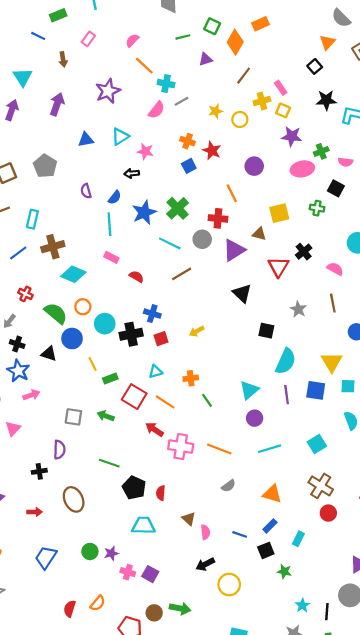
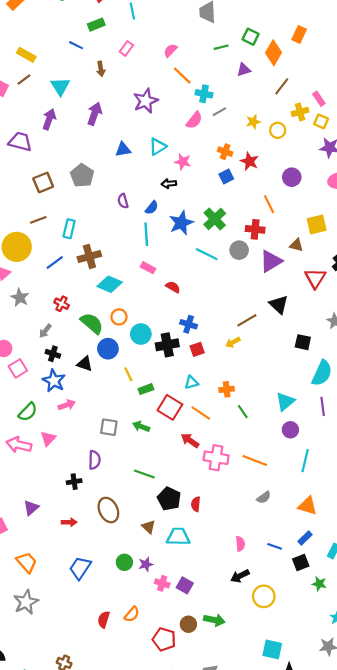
orange rectangle: (260, 24) -> (299, 34), turned -42
brown line: (182, 274) -> (247, 320), moved
cyan line: (270, 449) -> (305, 461), turned -60
brown triangle: (189, 519) -> (149, 527), moved

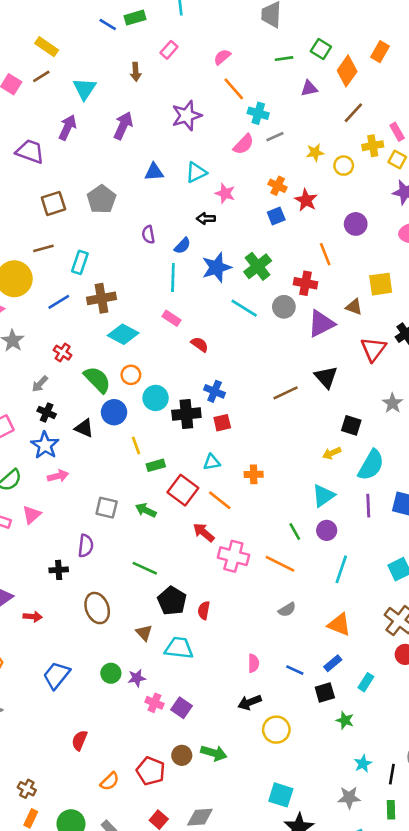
blue line: (76, 45) -> (108, 24), moved
yellow arrow: (233, 342) -> (332, 453), moved
green line: (243, 412) -> (295, 531), moved
red arrow: (69, 522) -> (33, 617), moved
orange semicircle: (132, 614) -> (110, 781), moved

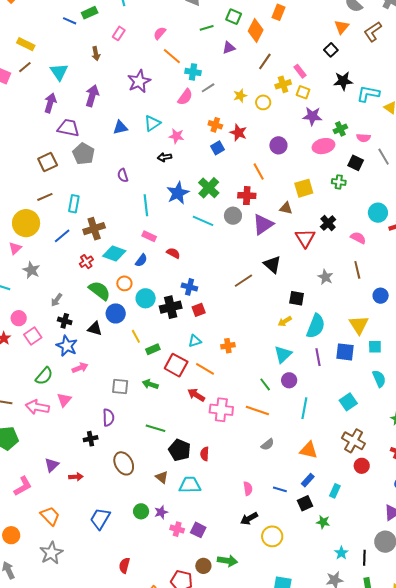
purple trapezoid: (30, 151) -> (68, 128), moved
blue semicircle: (182, 246) -> (141, 260), moved
red cross: (63, 353) -> (86, 262), moved, turned 32

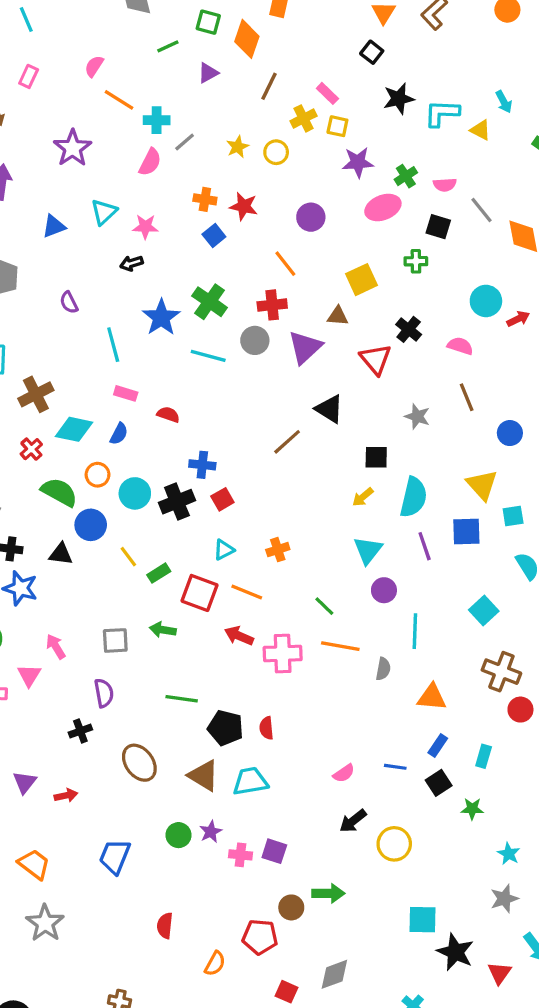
pink arrow: (80, 368) -> (56, 647), moved, turned -91
green line: (265, 384) -> (324, 606), moved
gray semicircle: (268, 444) -> (383, 669), moved, turned -32
brown triangle: (162, 477) -> (204, 776), size x1.5
pink semicircle: (248, 489) -> (344, 773), turned 72

